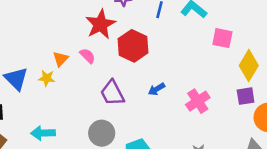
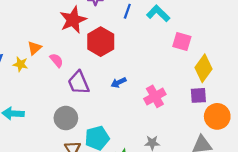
pink semicircle: (88, 56) -> (56, 60), moved

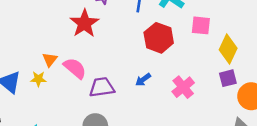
red hexagon: (101, 42) -> (159, 38), moved
pink semicircle: (56, 60) -> (75, 68), size x1.5
purple trapezoid: (79, 83) -> (102, 87), turned 115

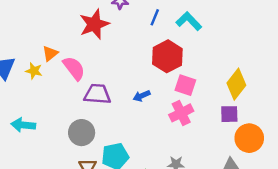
pink square: (201, 25) -> (185, 85), moved

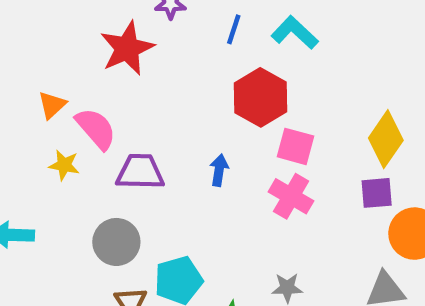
yellow star: (34, 71) -> (64, 165), moved
blue arrow: (142, 96) -> (219, 170), turned 126
pink cross: (181, 113) -> (291, 196), turned -30

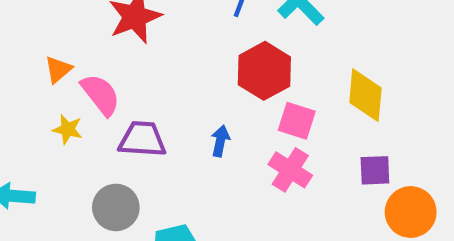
yellow diamond: (386, 139) -> (365, 95), moved, turned -32

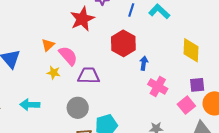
red hexagon: (264, 71) -> (123, 43), moved
pink square: (297, 121) -> (186, 105), moved, turned 36
blue arrow: (220, 141) -> (144, 63), moved

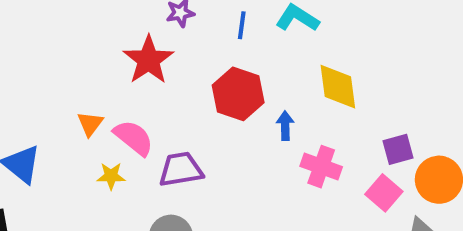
yellow diamond: (191, 50) -> (338, 87), moved

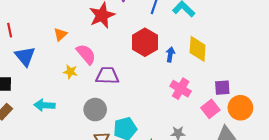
orange triangle: (90, 124) -> (60, 34), moved
blue arrow: (285, 126) -> (170, 55), moved

